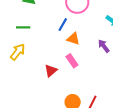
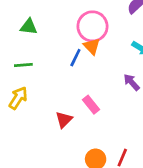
orange triangle: (73, 39) -> (92, 46), moved, turned 32

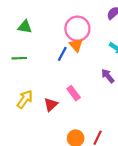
yellow arrow: (18, 98) -> (25, 99), moved

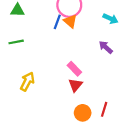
blue line: (62, 54) -> (57, 22), moved
red triangle: (51, 104) -> (75, 85), moved

